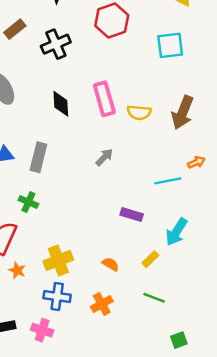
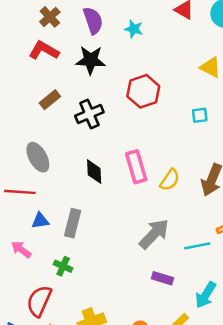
cyan square: (170, 45) -> (200, 115), size x0.6
yellow semicircle: (139, 112) -> (170, 180), turned -60
gray arrow: (104, 157) -> (154, 234), moved, size x1.8

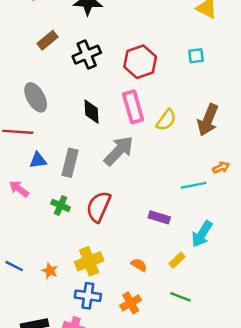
red hexagon: (143, 91) -> (140, 62), moved
gray arrow: (154, 234) -> (119, 151), moved
red semicircle: (39, 301) -> (99, 207), moved

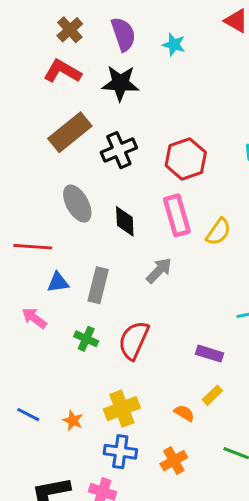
brown rectangle: (47, 40) -> (70, 132), size x1.6
gray ellipse: (36, 97) -> (77, 204), moved
gray arrow: (119, 151) -> (159, 270), size x0.7
yellow rectangle: (177, 260) -> (212, 395), moved

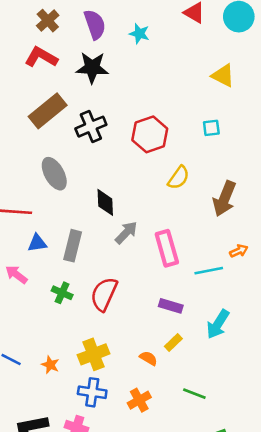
pink rectangle: (177, 215) -> (167, 248), moved
black diamond: (125, 221) -> (105, 202), moved
yellow semicircle: (218, 232) -> (179, 178), moved

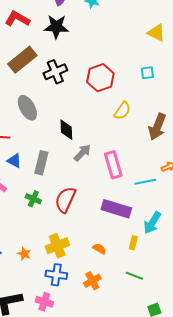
blue triangle: (37, 243) -> (14, 161), turned 35
purple rectangle: (171, 306) -> (116, 209), size x1.6
yellow rectangle: (173, 343) -> (133, 243), moved, turned -32

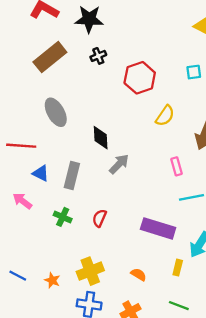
black cross: (55, 72) -> (98, 56), moved, size x0.6
pink rectangle: (113, 165) -> (177, 166), moved, size x0.6
red semicircle: (65, 200) -> (99, 218), size x0.6

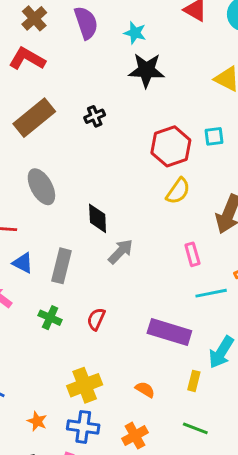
black star: (89, 19) -> (146, 70), moved
red hexagon: (140, 78) -> (171, 146), moved
orange star: (52, 280) -> (37, 421), moved

